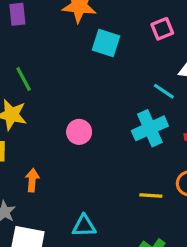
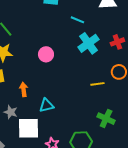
cyan line: (164, 91) -> (77, 20), moved
cyan triangle: (84, 226) -> (46, 105), moved

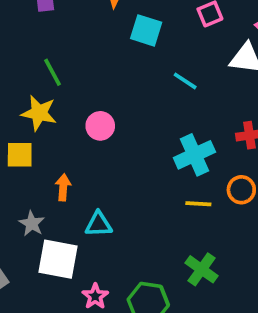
cyan cross: (89, 43) -> (194, 155), moved
pink circle: (46, 54) -> (100, 126), moved

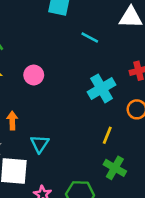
yellow line: (198, 204) -> (107, 135), moved, turned -66
cyan triangle: (99, 224) -> (40, 144), turned -48

